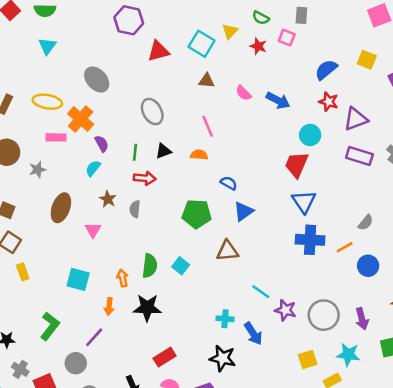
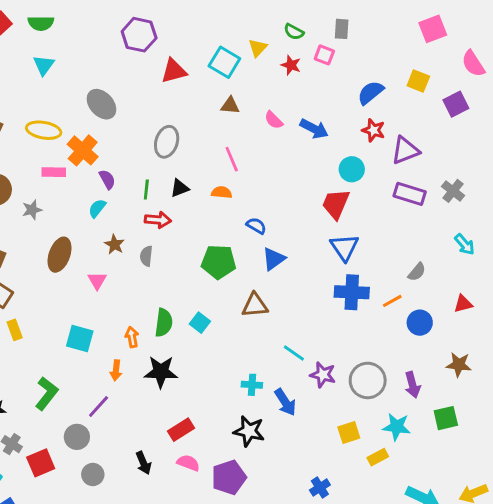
gray ellipse: (152, 112) -> (167, 142), turned 45

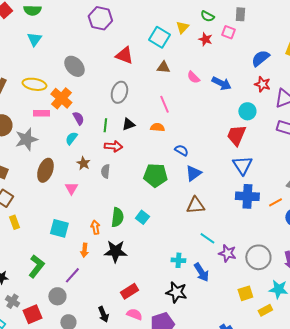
red triangle: (174, 71) -> (124, 55), moved, turned 36
gray star: (32, 210) -> (26, 139), size x1.6
brown triangle: (255, 305) -> (195, 205), moved

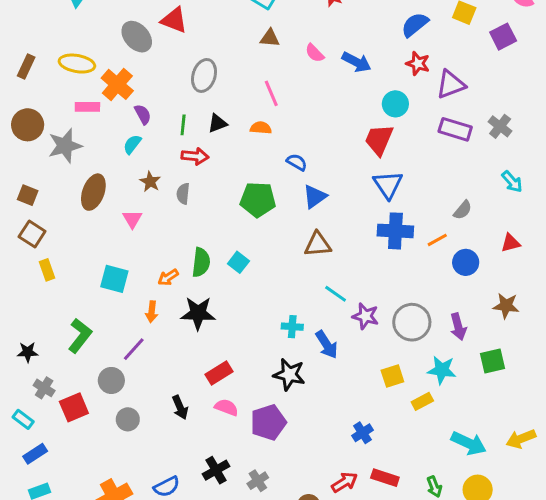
red triangle: (124, 55) -> (174, 20), moved
orange arrow: (95, 227) -> (168, 277), turned -112

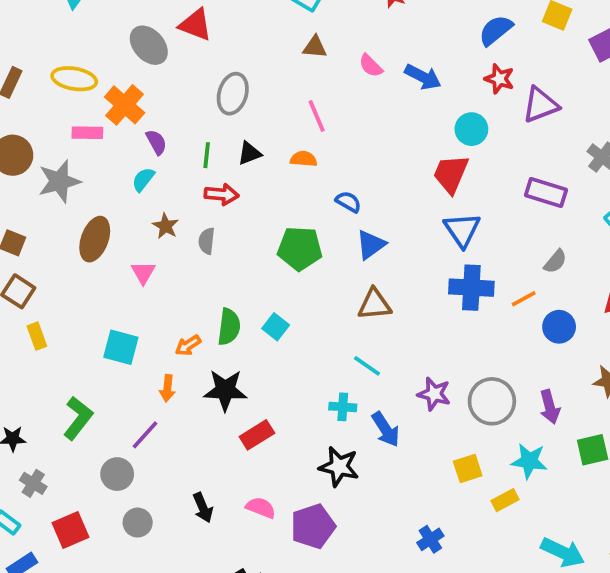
purple rectangle: (455, 129) -> (546, 192), moved
cyan line: (336, 294) -> (367, 366), moved
red rectangle: (219, 373) -> (257, 435), moved
red square: (74, 407) -> (70, 530), moved

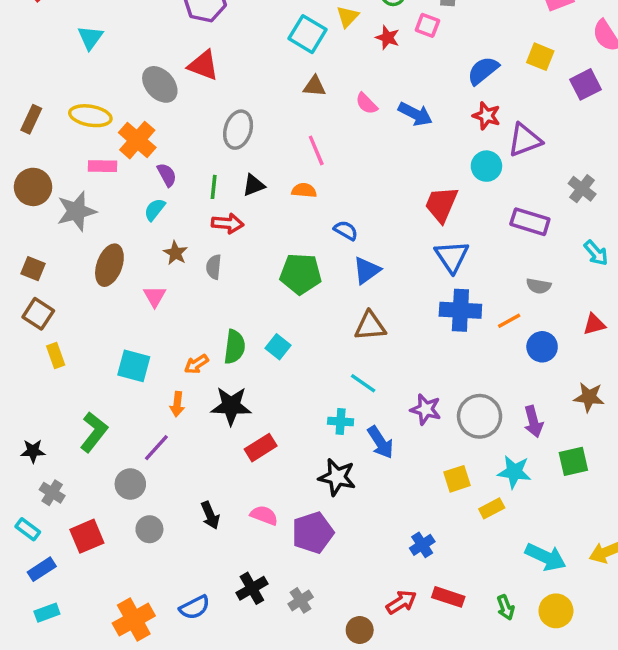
cyan circle: (471, 129) -> (486, 166), moved
gray semicircle: (555, 261) -> (539, 286), turned 60

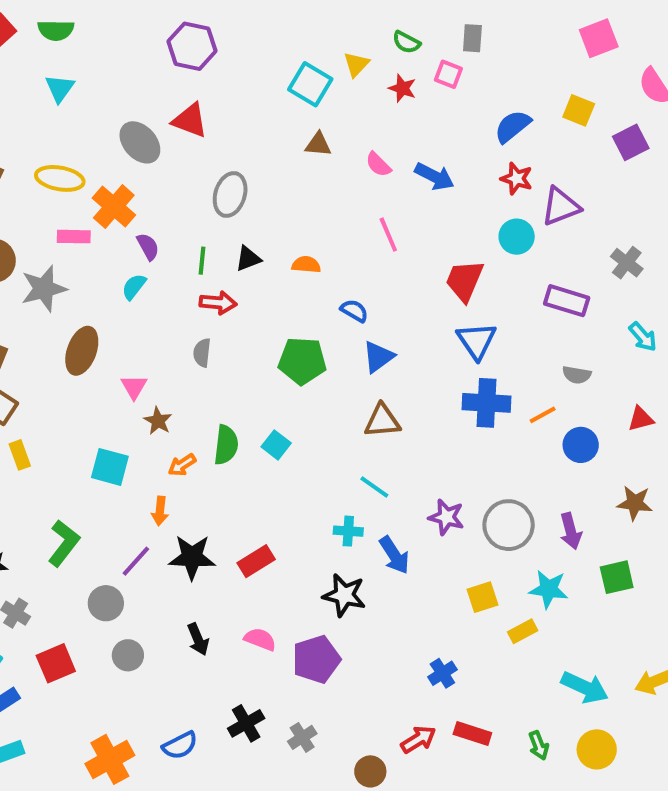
pink line: (316, 150) -> (388, 235), moved
brown star: (175, 253) -> (158, 421), moved
black star: (231, 406) -> (192, 557), moved

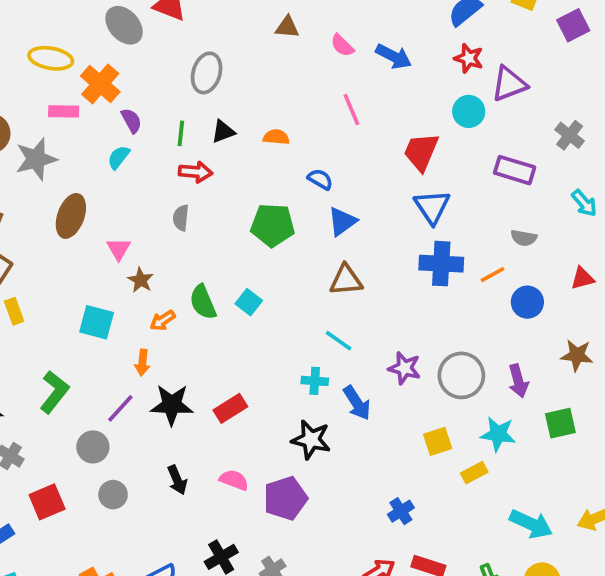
green semicircle: (226, 445) -> (203, 302), turned 150

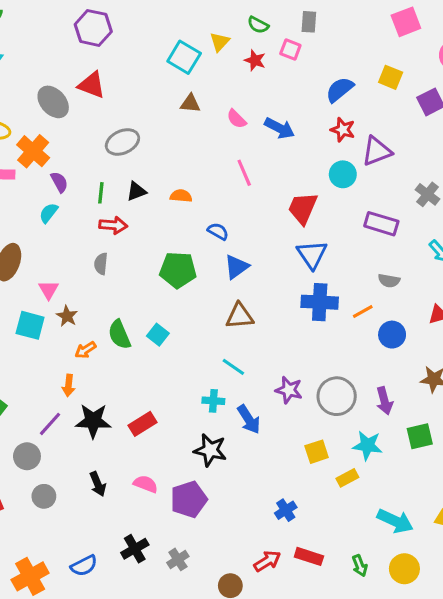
gray ellipse: (207, 73) -> (122, 142), turned 48
cyan square: (97, 322) -> (30, 325), moved

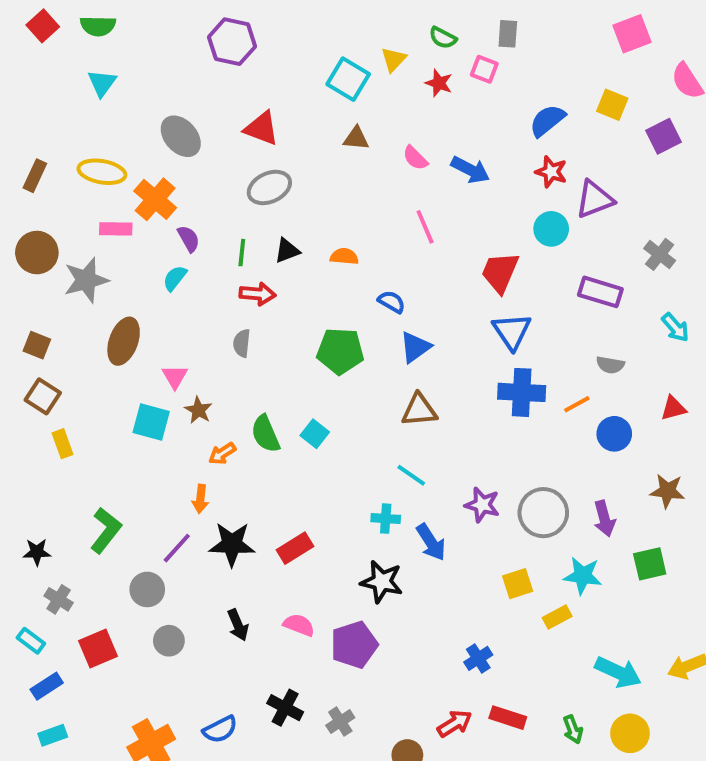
red triangle: (92, 85) -> (262, 128), moved
black cross: (135, 549) -> (285, 708), turned -32

